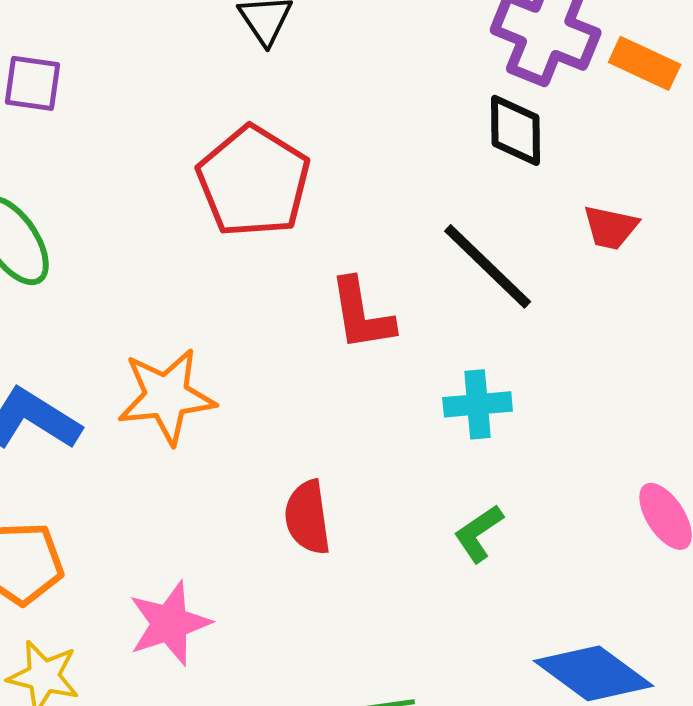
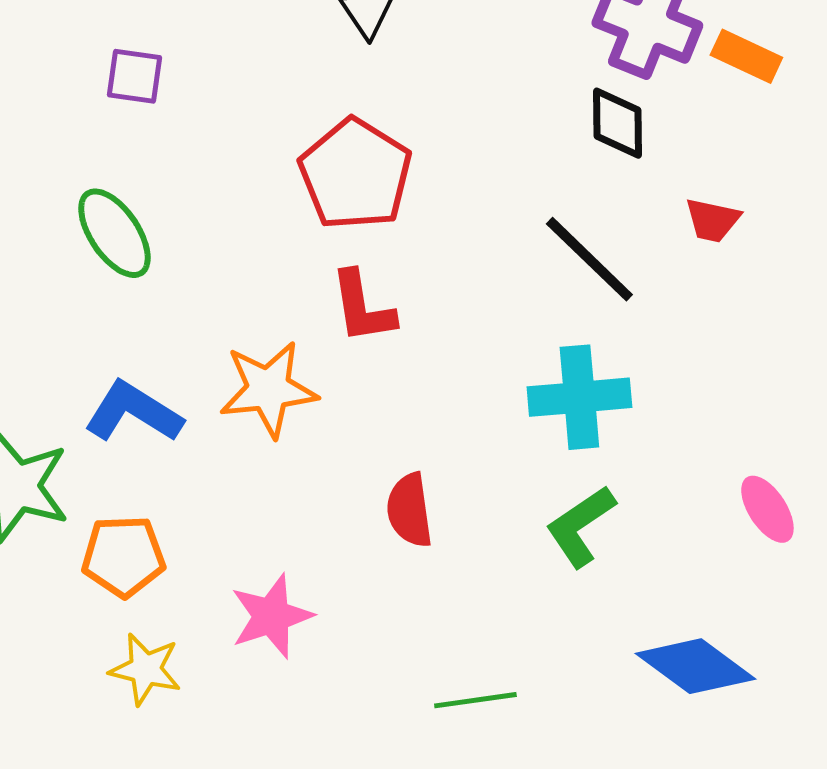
red L-shape: (362, 314) -> (362, 307), moved
cyan cross: (478, 404) -> (579, 397), size x1.5
green L-shape: (479, 533) -> (580, 526), size x1.4

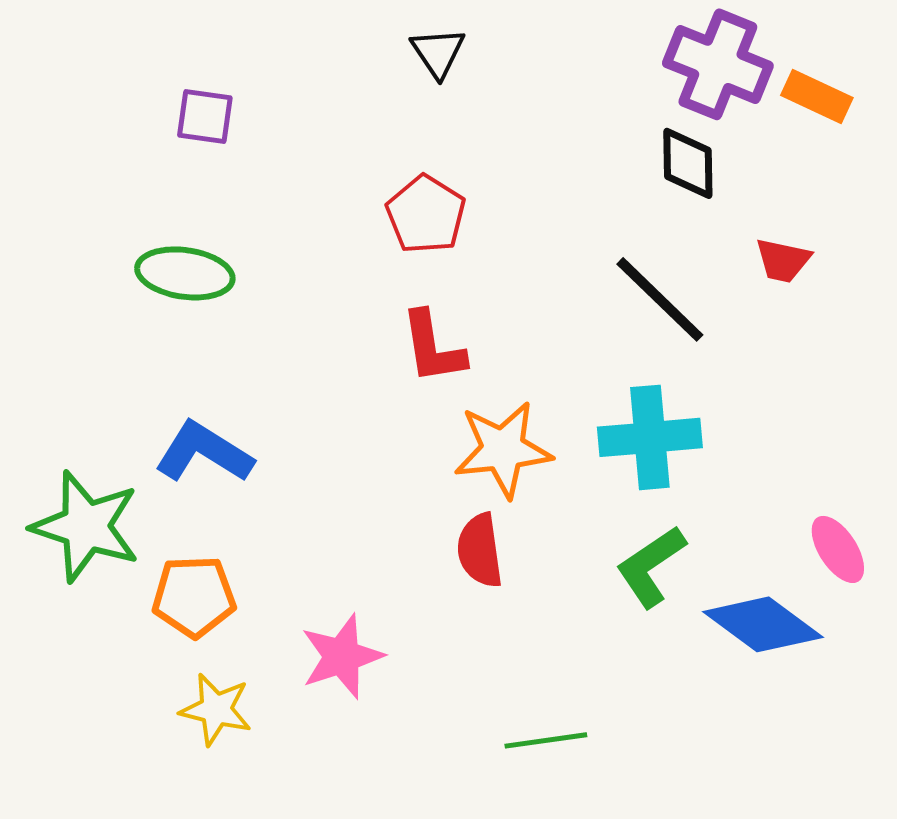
red pentagon: (355, 174) -> (426, 214), size x0.7
green ellipse: (114, 233) -> (185, 273), turned -48
orange star: (268, 389) -> (503, 449), moved
blue diamond: (695, 666) -> (763, 624), moved

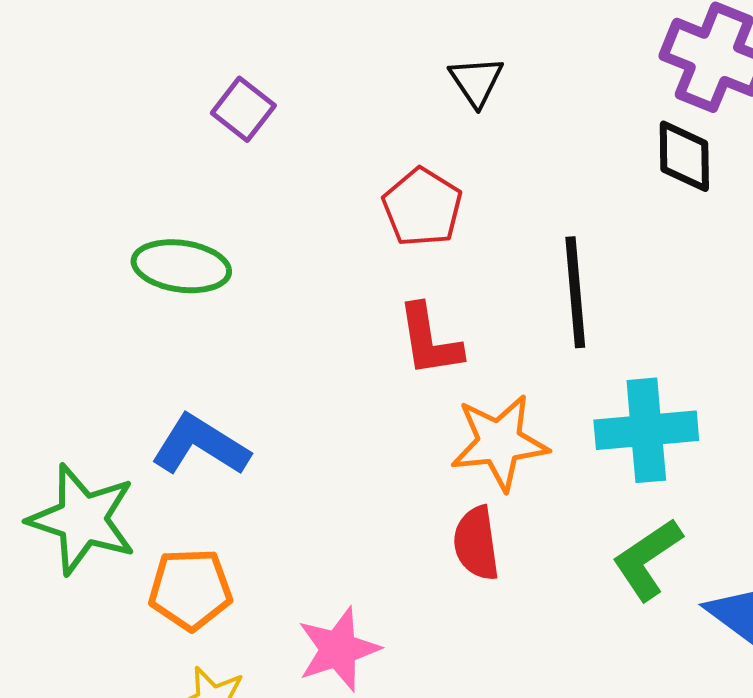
black triangle: (438, 52) -> (476, 81), moved
purple square: (205, 116) -> (243, 109), moved, turned 30
black line: (660, 299) -> (575, 292), moved, turned 41

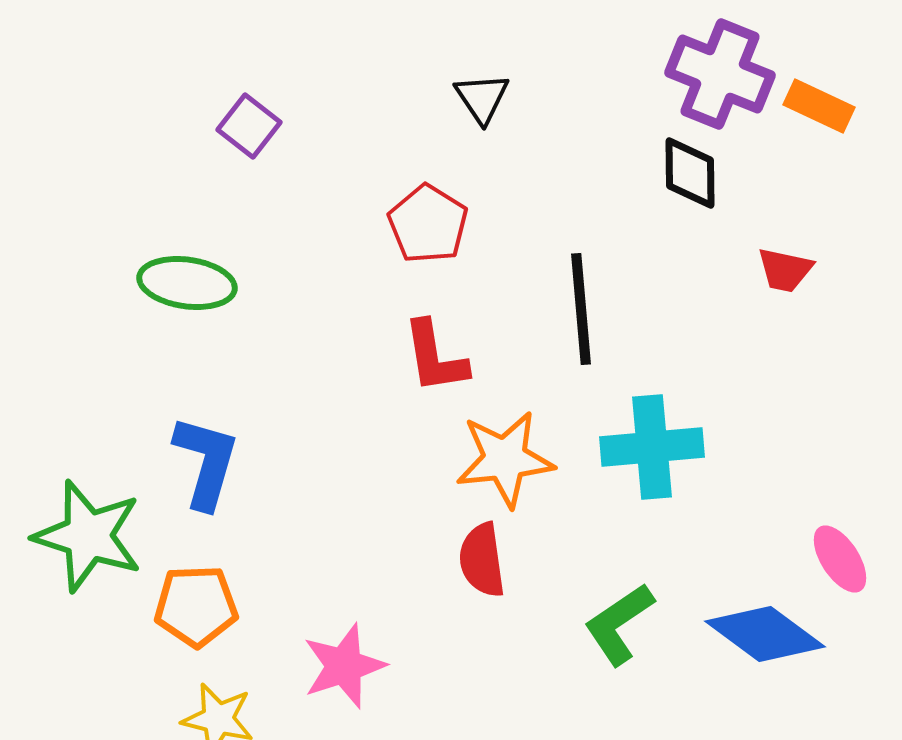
blue L-shape: (200, 445) -> (206, 462), turned 74
green L-shape: (647, 559) -> (619, 624), moved

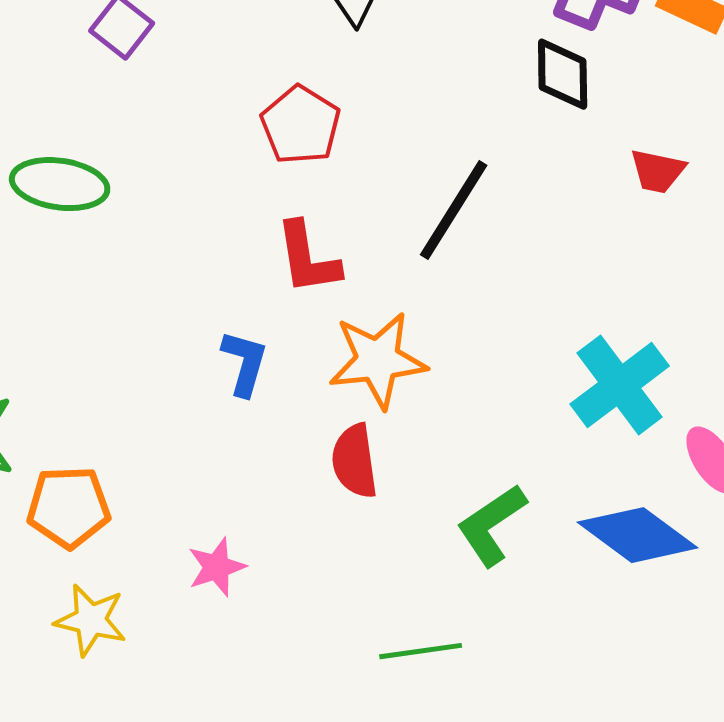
black line: (581, 309) -> (454, 210), turned 37
cyan cross: (652, 447) -> (620, 385), moved, turned -32
blue L-shape: (206, 462) -> (245, 363), moved, size x0.7
pink star: (344, 666) -> (217, 567), size x0.7

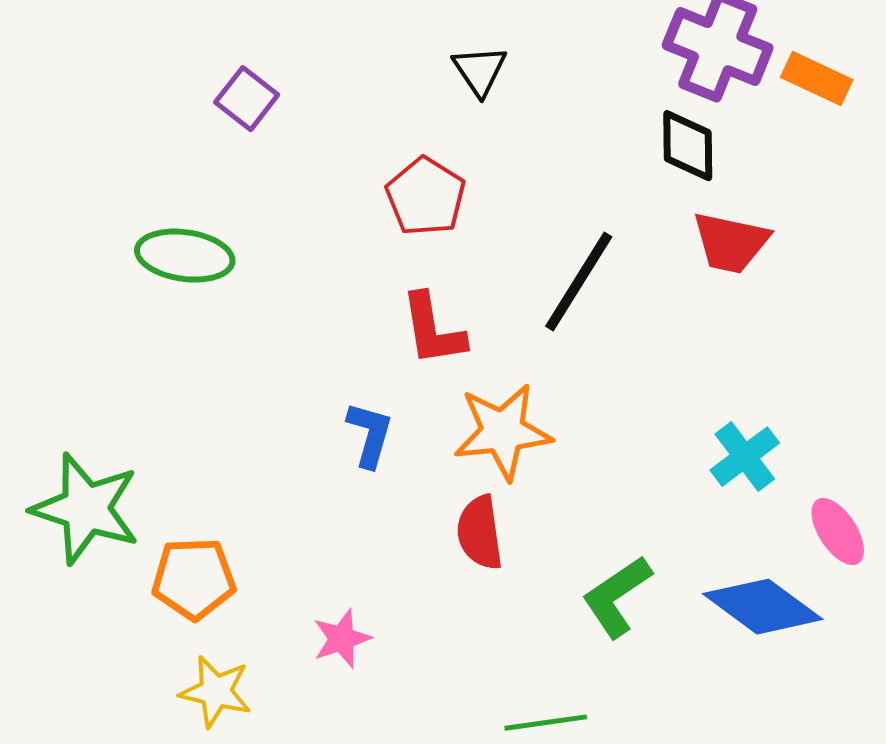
red trapezoid: (658, 171) -> (731, 243), moved, size x1.4
cyan cross: (620, 385) -> (745, 457), size x0.7

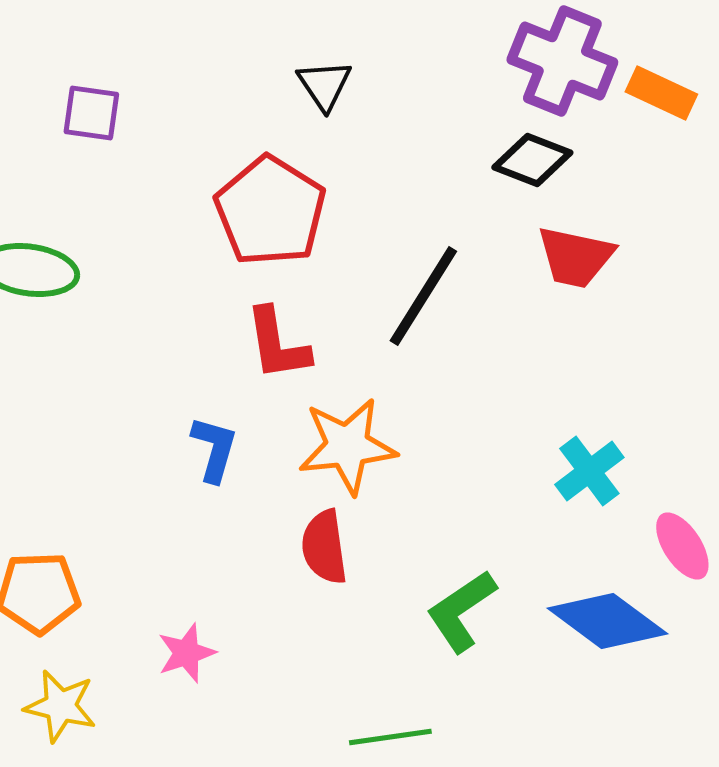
purple square: (247, 99) -> (91, 113), turned -30
black diamond: (688, 146) -> (532, 160), turned -68
red pentagon: (426, 197) -> (270, 211), size x1.4

